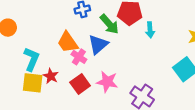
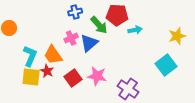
cyan arrow: (150, 30) -> (135, 30), turned -96
orange trapezoid: (68, 42) -> (53, 55), moved
pink cross: (79, 57) -> (71, 38), moved, turned 32

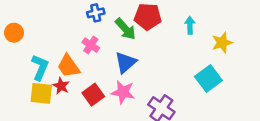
cyan arrow: (135, 30) -> (190, 25), moved, turned -80
pink cross: (71, 38) -> (91, 45), turned -32
blue triangle: (89, 43) -> (125, 62), moved

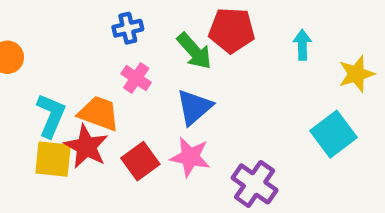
blue cross: (96, 13) -> (128, 28), moved
orange trapezoid: (68, 66) -> (99, 113), turned 145
red star: (61, 86) -> (86, 147), size x1.5

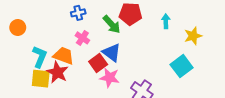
blue triangle: (194, 107) -> (112, 53), turned -42
red square: (140, 161) -> (98, 63), moved

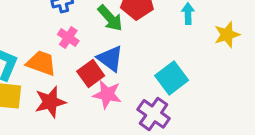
cyan square: (182, 66) -> (172, 78), moved
red star: (57, 72) -> (50, 102), moved, turned 30

